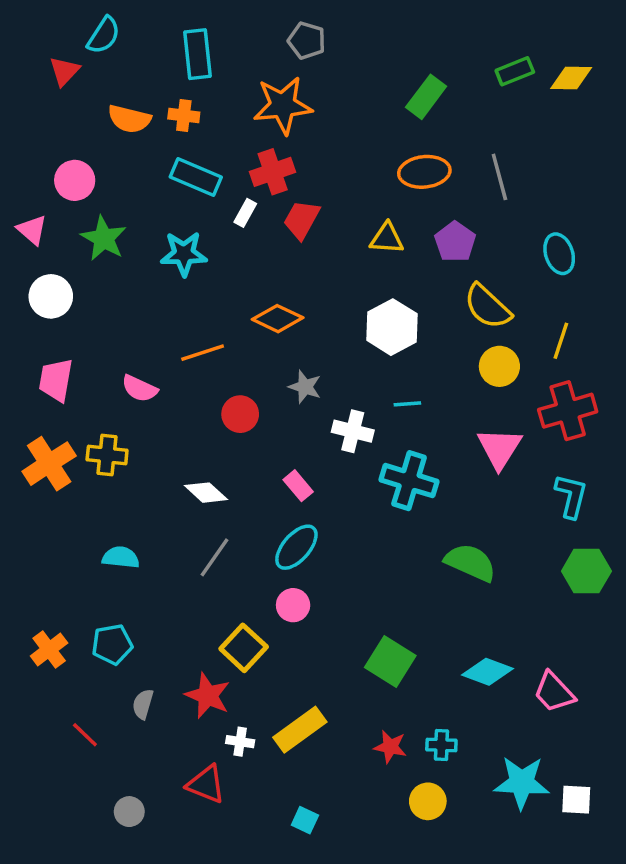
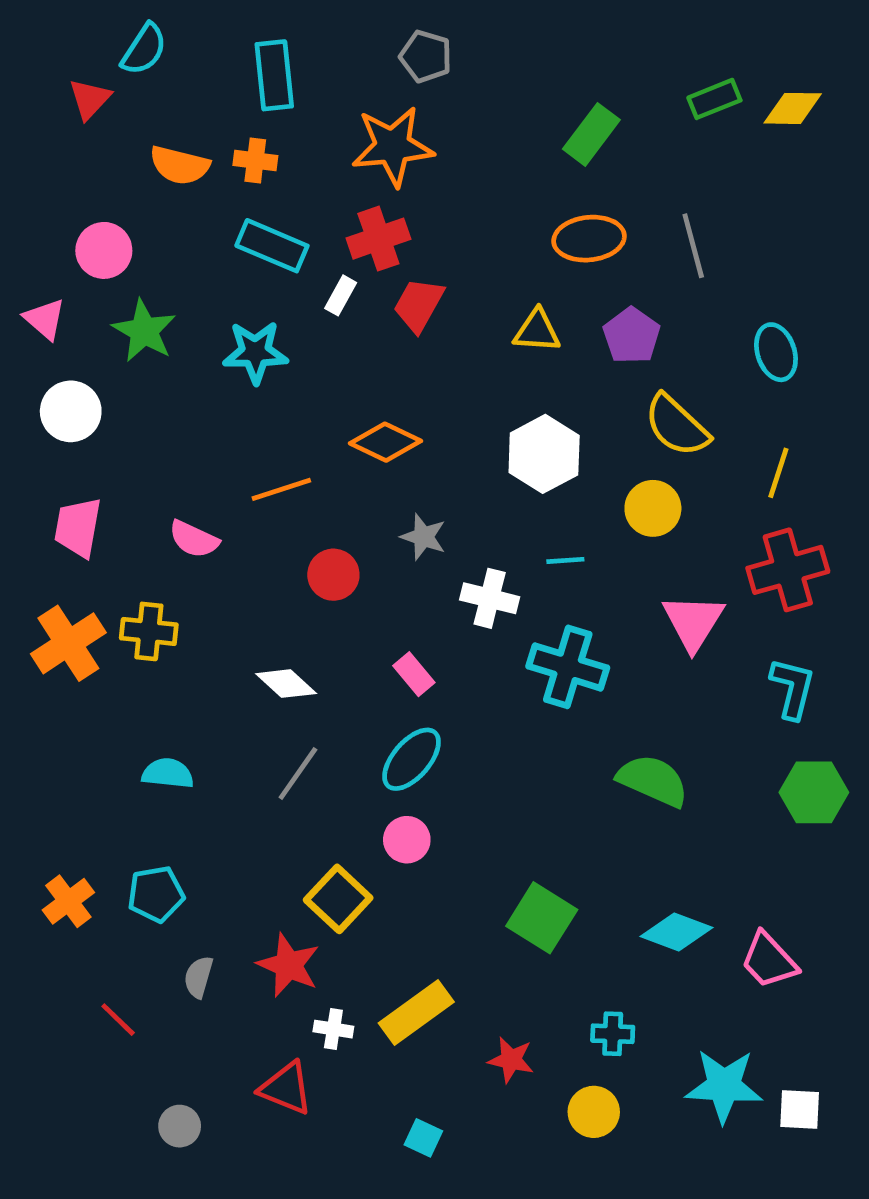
yellow circle: (499, 366) -> (653, 508), moved
red star: (390, 747) -> (511, 1060), moved

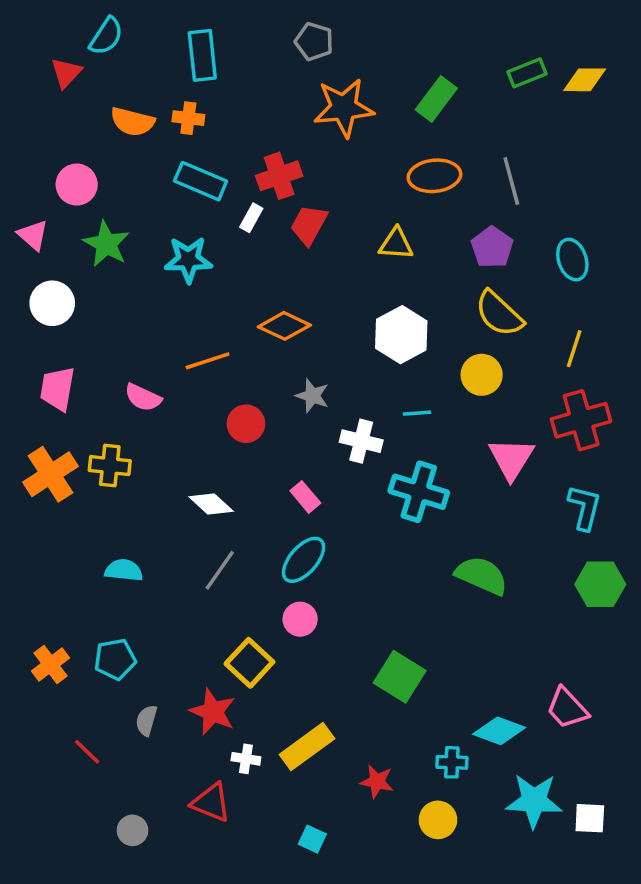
orange star: (393, 146) -> (344, 108), moved
purple pentagon: (632, 336) -> (492, 247), moved
cyan diamond: (677, 932) -> (499, 731), moved

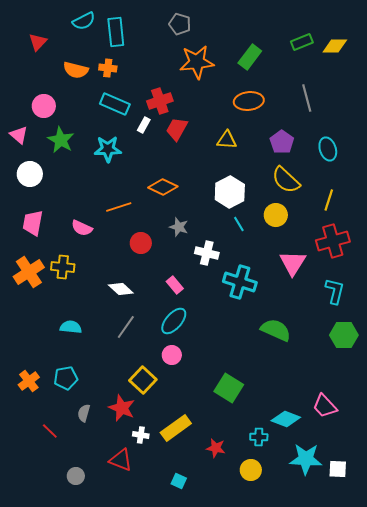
cyan semicircle: (106, 36) -> (84, 21), moved, turned 30
gray line: (511, 181) -> (307, 98), moved
cyan line: (417, 413) -> (239, 224), moved, turned 63

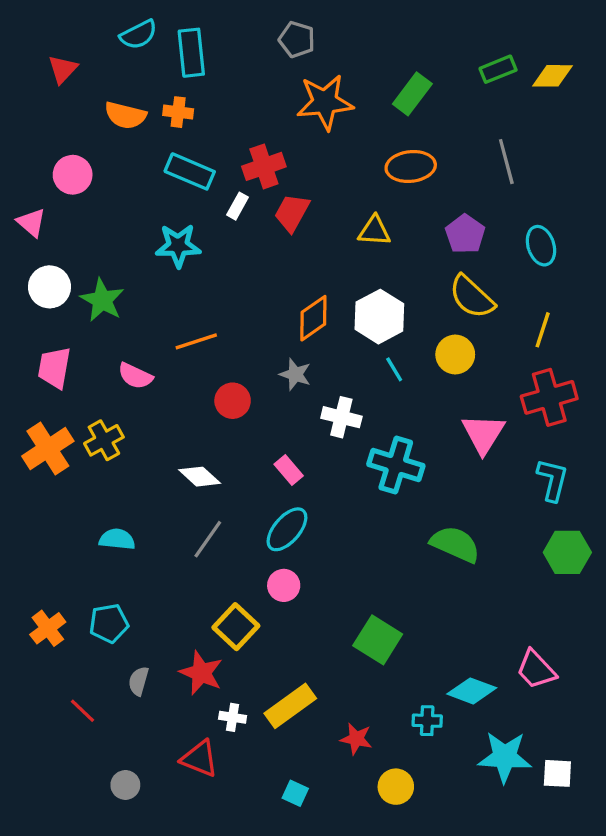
green star: (61, 140) -> (102, 300), moved
orange diamond: (163, 187) -> (313, 318), moved, turned -60
yellow cross: (63, 267) -> (104, 440), turned -35
yellow circle: (251, 470) -> (396, 787), moved

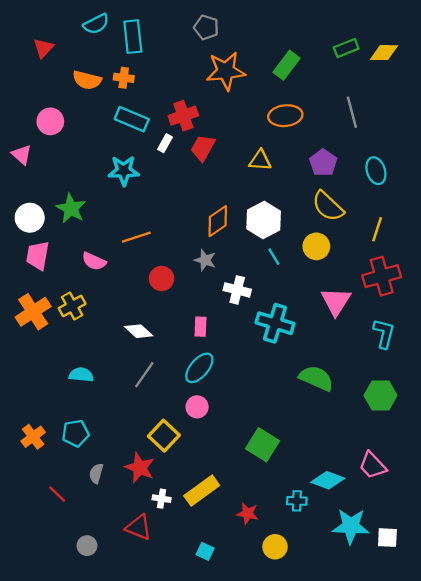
white circle: (49, 287) -> (30, 218), moved
pink rectangle: (289, 470) -> (201, 327), turned 42
green hexagon: (567, 552) -> (381, 395), moved

